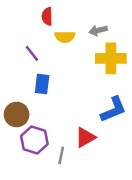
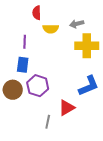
purple line: (32, 53) -> (25, 42), turned 40
blue rectangle: (42, 84) -> (23, 65), moved
purple hexagon: (34, 140) -> (38, 86), moved

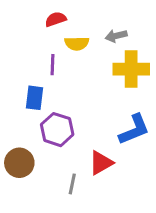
red semicircle: (37, 13) -> (56, 19), turned 72
purple line: (25, 42) -> (53, 65), moved
brown circle: (13, 90) -> (19, 163), moved

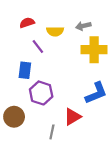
red semicircle: (56, 19) -> (27, 23), moved
purple line: (53, 65) -> (38, 46), turned -40

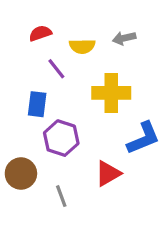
yellow cross: (94, 50) -> (111, 93), moved
gray line: (52, 132) -> (61, 196), moved, turned -32

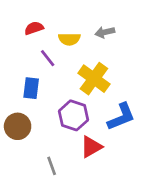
yellow cross: (111, 93) -> (94, 79), turned 36
purple hexagon: (61, 138) -> (73, 115), moved
brown circle: (21, 173) -> (18, 126), moved

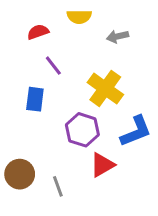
yellow semicircle: (69, 39) -> (79, 17), moved
brown circle: (18, 126) -> (20, 174), moved

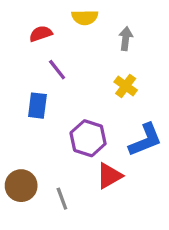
gray arrow: (118, 36) -> (126, 39), turned 110
yellow cross: (105, 88) -> (126, 86), moved, size x0.6

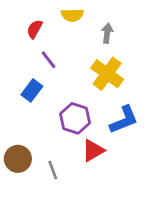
red semicircle: (41, 34) -> (35, 29), turned -42
yellow cross: (126, 86) -> (107, 74), size x1.6
blue rectangle: (37, 106) -> (32, 90), turned 30

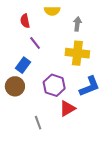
red semicircle: (35, 29) -> (25, 21), turned -40
yellow cross: (107, 74) -> (77, 53), turned -30
brown circle: (18, 159) -> (15, 86), moved

